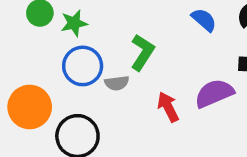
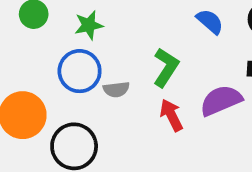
green star: (74, 23) -> (89, 25), moved
green L-shape: (142, 52) -> (166, 67), moved

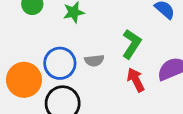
blue circle: (80, 71) -> (60, 63), moved

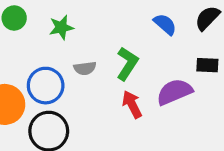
gray semicircle: (94, 61) -> (85, 68), moved

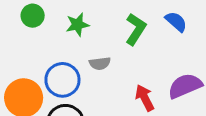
green L-shape: (127, 64) -> (136, 29), moved

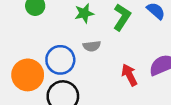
green star: (77, 25) -> (84, 13), moved

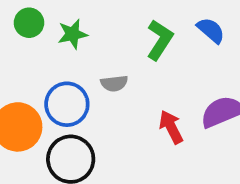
green star: (84, 13) -> (73, 34), moved

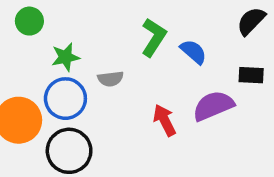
blue semicircle: (211, 30) -> (193, 52), moved
green star: (73, 34) -> (65, 57), moved

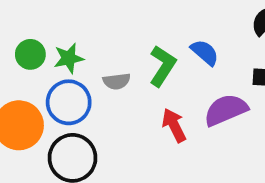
green circle: (29, 21) -> (30, 54), moved
green L-shape: (154, 37) -> (163, 66), moved

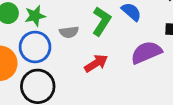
red arrow: (174, 125) -> (96, 63), moved, turned 85

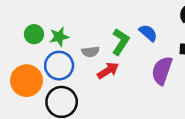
purple semicircle: (146, 52) -> (162, 71), turned -48
red arrow: (96, 63) -> (108, 71), moved

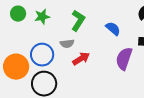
green circle: (34, 34) -> (18, 14), moved
green star: (59, 37) -> (42, 17), moved
green L-shape: (121, 42) -> (78, 21), moved

